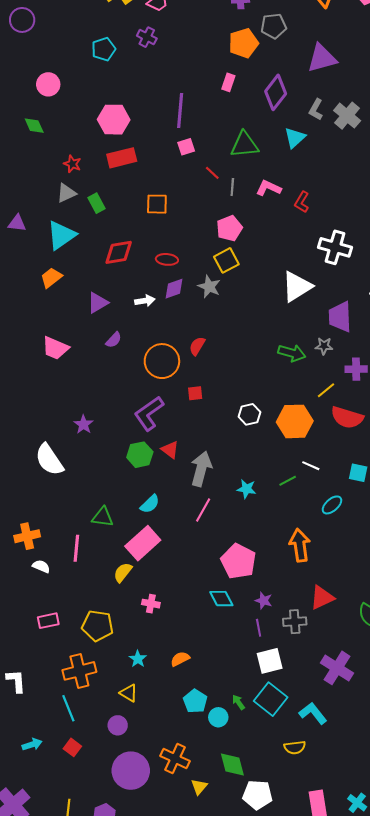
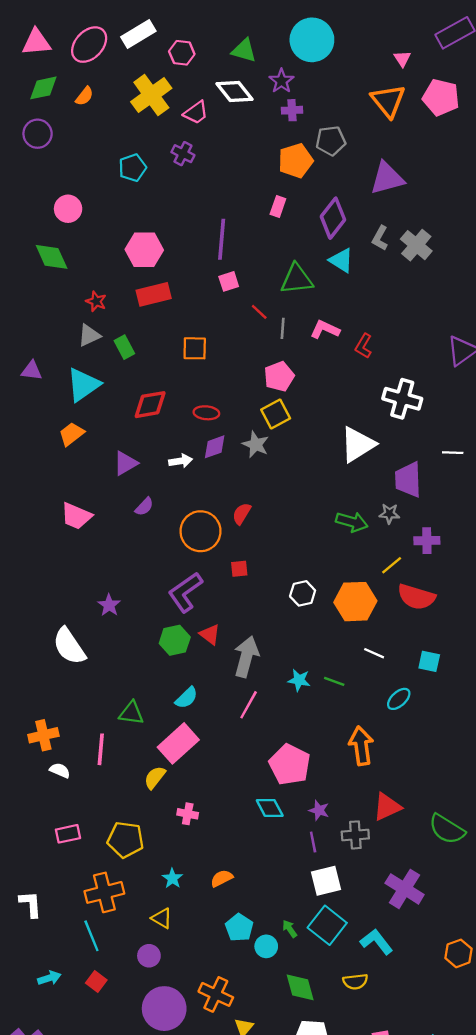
green diamond: (34, 126) -> (52, 257), size x1.4
cyan triangle: (295, 138) -> (341, 260), moved, turned -45
green line: (288, 481) -> (334, 681), moved, turned 48
green diamond: (232, 765) -> (300, 987), moved

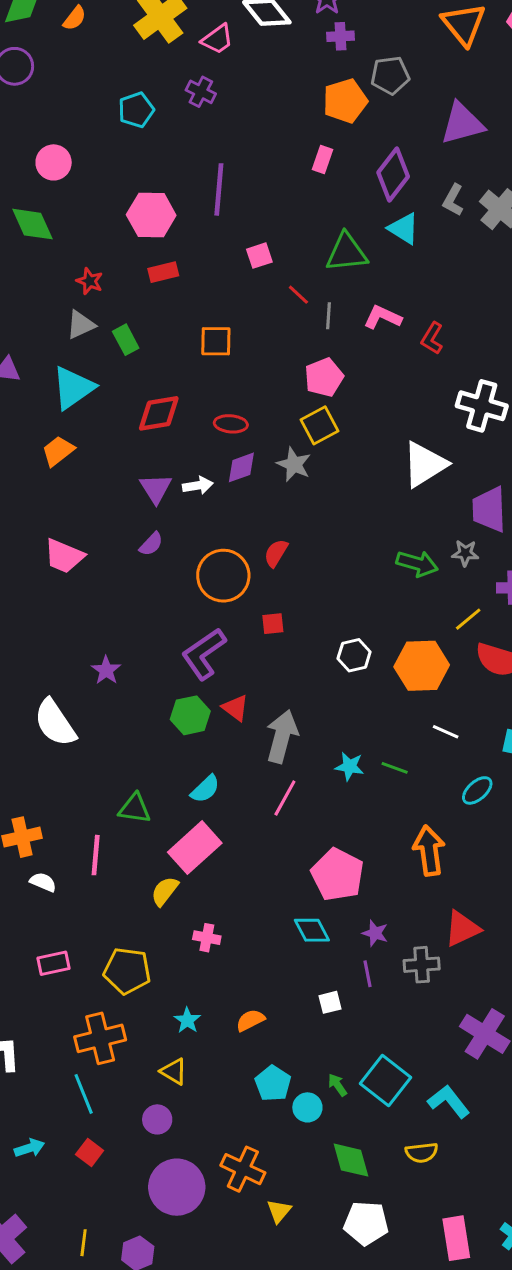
purple line: (222, 239) -> (219, 189), moved
red rectangle: (154, 294) -> (163, 272), size x0.7
purple triangle: (125, 463) -> (156, 488), moved, turned -32
white square: (326, 881) -> (330, 1002), moved, size x0.6

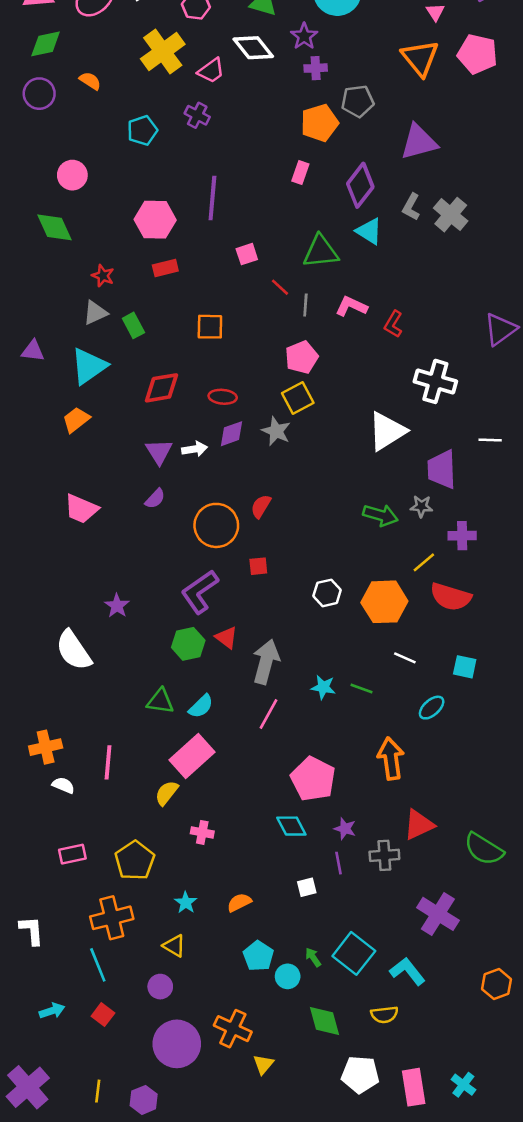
orange semicircle: (75, 18) -> (90, 81), moved, turned -95
green triangle: (135, 808) -> (160, 701), moved
yellow pentagon: (127, 971) -> (135, 860), turned 30
white pentagon: (366, 1223) -> (360, 1074), moved

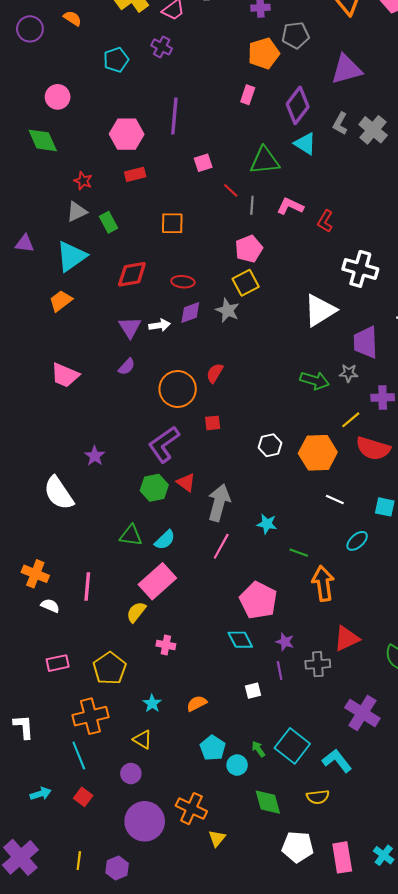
green line: (361, 688) -> (299, 553), moved
orange cross: (46, 747) -> (35, 574), turned 35

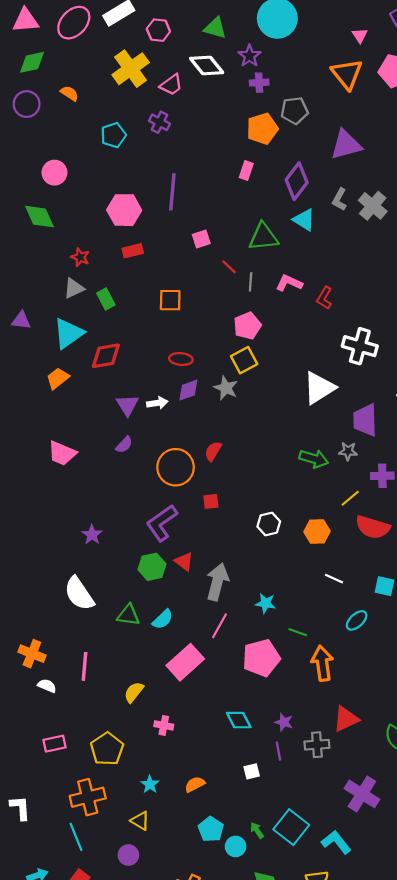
red diamond: (132, 274) -> (106, 356), moved
orange hexagon: (318, 453) -> (317, 531), size x0.7
white semicircle: (59, 493) -> (79, 594), moved
pink rectangle: (157, 581) -> (185, 662), moved
pink pentagon: (258, 600) -> (261, 658), moved, turned 30

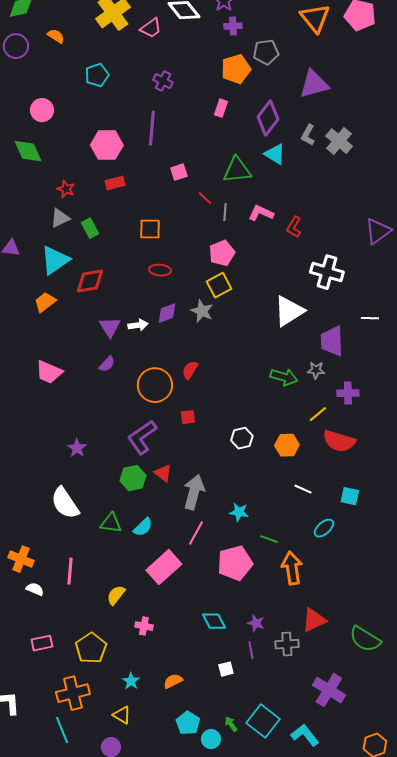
purple cross: (159, 122) -> (163, 81), moved
red ellipse: (181, 359) -> (160, 270), moved

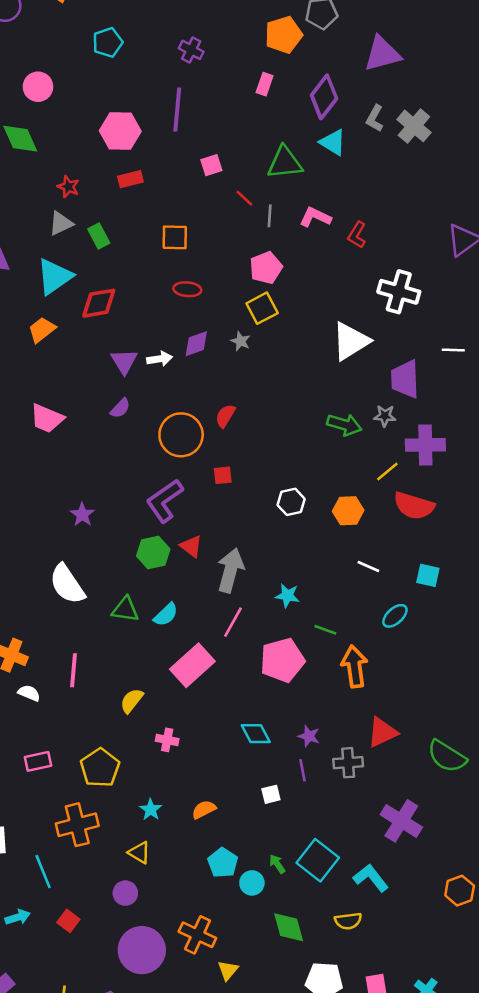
gray star: (202, 311) -> (241, 341), size x0.7
purple cross: (348, 393) -> (425, 445), size x1.4
cyan line: (62, 730) -> (43, 872), moved

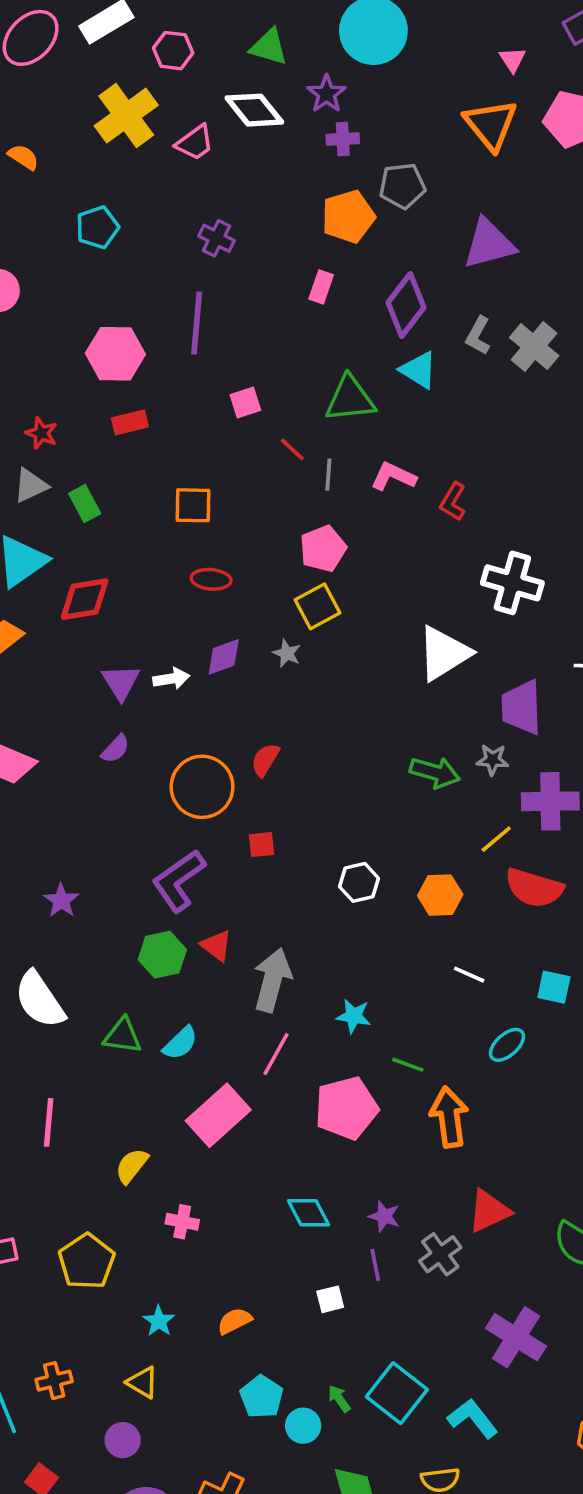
gray cross: (348, 763) -> (440, 1254), turned -32
orange cross: (77, 825) -> (54, 1381), moved, size x0.6

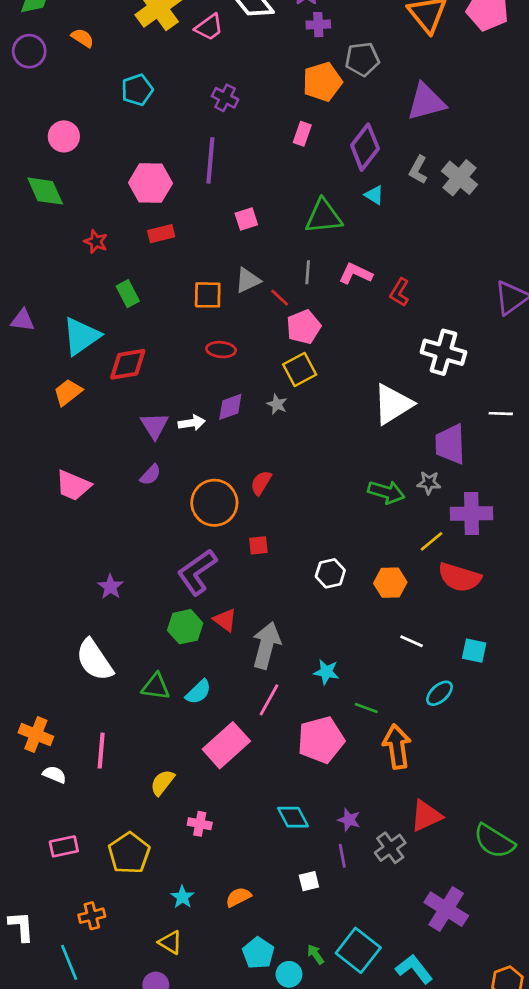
cyan triangle: (419, 370) -> (374, 195), size x0.7
red line: (292, 449) -> (280, 298), moved
gray triangle: (31, 485) -> (248, 280), moved
orange cross: (54, 1381) -> (92, 916), moved

